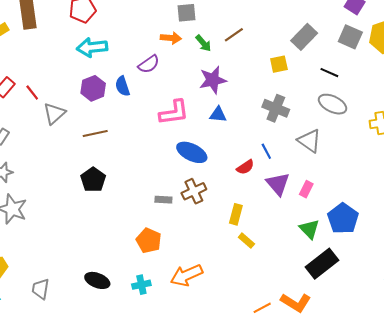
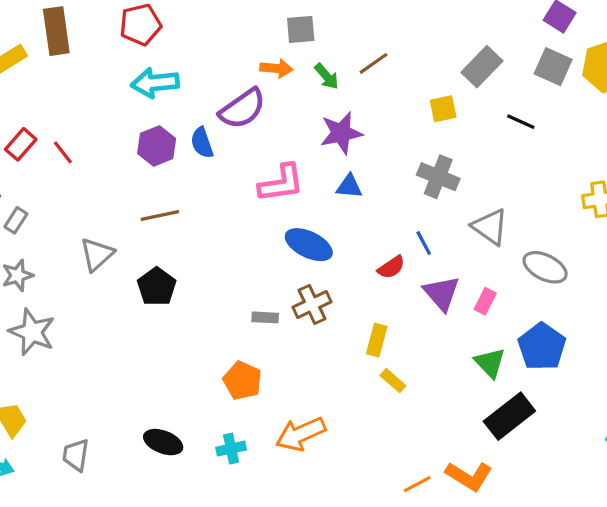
purple semicircle: (149, 64) -> (242, 109), size x1.4
gray ellipse: (333, 104) -> (545, 267), moved
gray triangle: (54, 114) -> (97, 254), moved

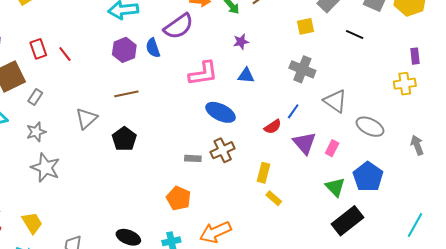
purple star: (341, 133) -> (241, 42), size x0.6
red rectangle: (21, 144) -> (38, 49), turned -60
blue line: (424, 243) -> (293, 111), turned 63

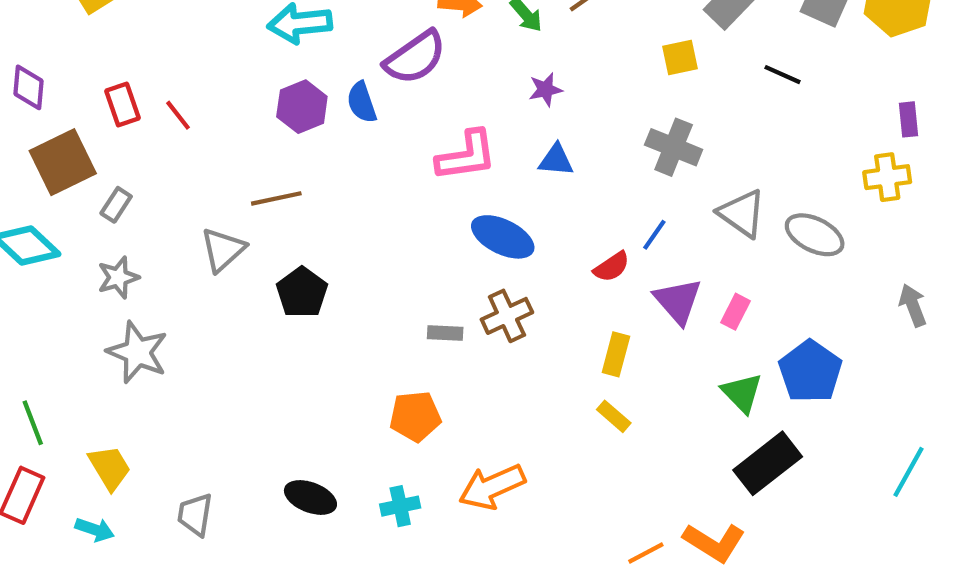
brown line: (126, 94) -> (276, 198), moved
gray ellipse: (370, 127) -> (815, 235), moved
yellow rectangle: (264, 173) -> (616, 354), moved
orange pentagon: (179, 198) -> (415, 416), turned -30

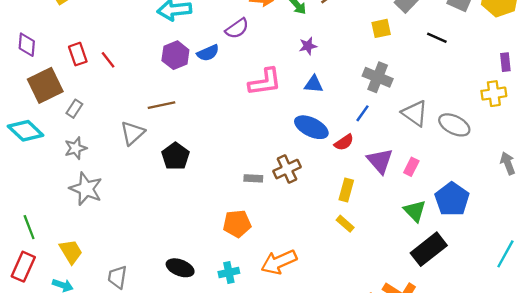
purple semicircle: (415, 57) -> (237, 28), size x0.7
blue semicircle: (362, 102) -> (208, 53), turned -95
blue line: (654, 235) -> (363, 113), moved
blue ellipse: (503, 237) -> (311, 127), moved

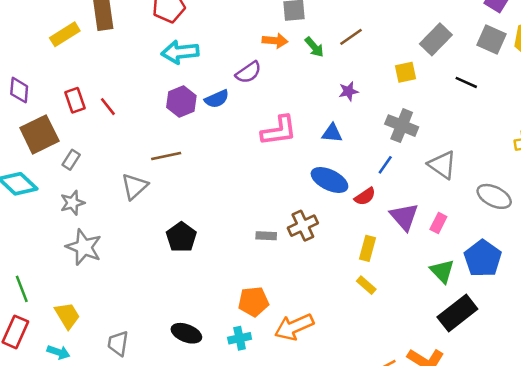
purple star: (308, 46) -> (348, 91), moved
gray ellipse: (454, 125) -> (494, 196), moved
black pentagon: (175, 156) -> (181, 237), moved
orange pentagon: (237, 224) -> (254, 302), moved

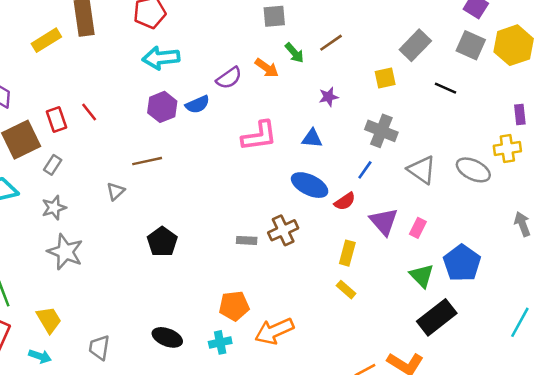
orange arrow: (275, 41) -> (267, 68), moved, turned 30
red rectangle: (75, 100) -> (56, 120), moved
gray triangle: (134, 186) -> (116, 191), size x0.7
gray ellipse: (494, 196) -> (473, 170), moved

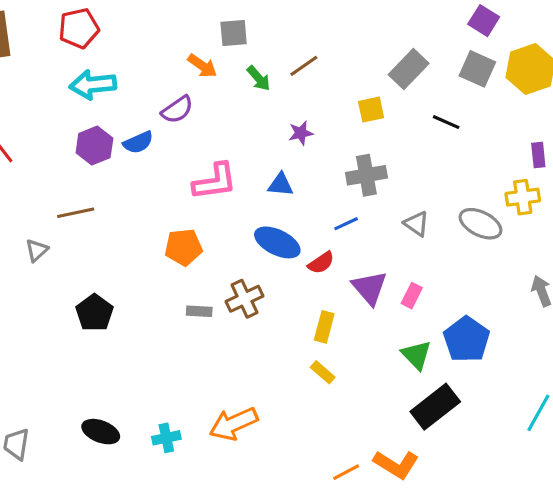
orange arrow: (267, 68) -> (202, 66), moved
gray cross: (381, 131) -> (366, 175), turned -32
blue line: (365, 170) -> (346, 224), turned 30
gray triangle: (422, 170) -> (416, 224), size x0.7
orange pentagon: (234, 306) -> (184, 247), moved

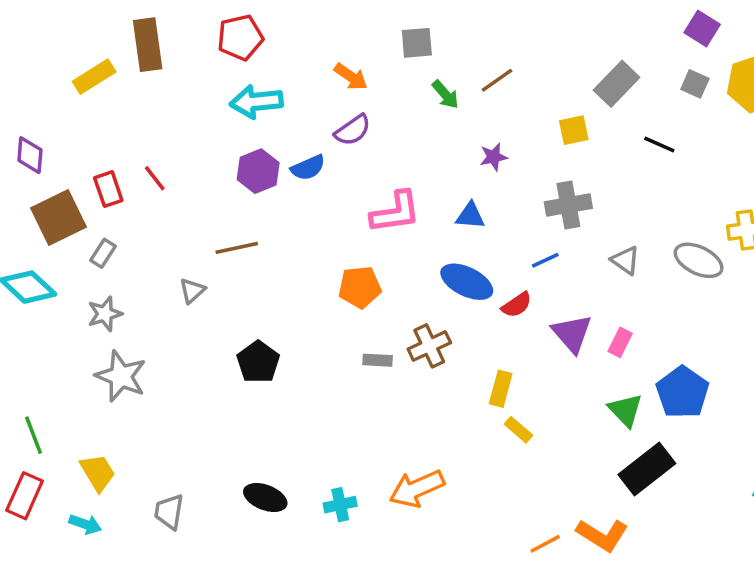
orange arrow: (202, 66) -> (351, 77), moved
gray square: (477, 69) -> (695, 84), size x0.7
yellow rectangle: (324, 327) -> (501, 389), moved

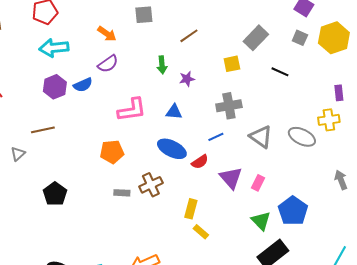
green arrow: (445, 95) -> (162, 65), moved, turned 36
gray triangle: (625, 260) -> (261, 137), size x1.4

